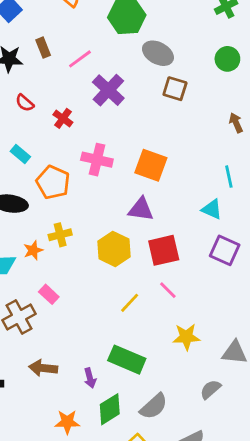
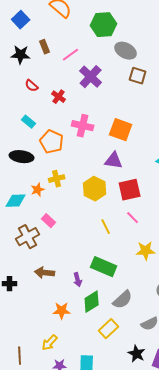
yellow line: (130, 303) -> (106, 227), turned -70

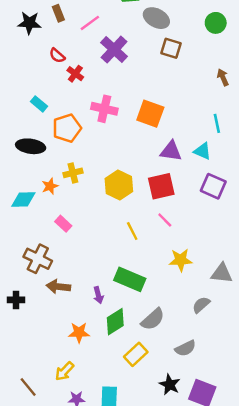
red semicircle: (32, 86) -> (57, 56), moved
orange pentagon: (52, 142) -> (67, 128), turned 30
purple triangle: (114, 161) -> (171, 151), moved
brown cross: (28, 237) -> (38, 259), moved, turned -35
brown line: (20, 356) -> (28, 387), turned -36

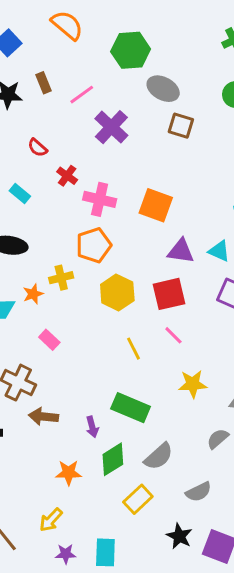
red semicircle: (57, 56) -> (38, 148), moved
red cross: (75, 74) -> (67, 176), moved
orange pentagon: (67, 128) -> (94, 245), moved

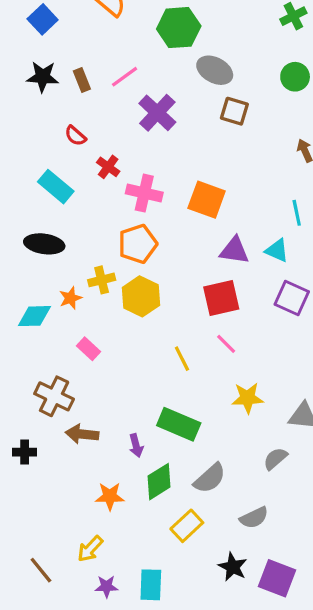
brown rectangle: (43, 83) -> (82, 80), moved
cyan rectangle: (20, 193) -> (56, 187), size x1.5
yellow hexagon: (117, 292) -> (141, 296), moved

